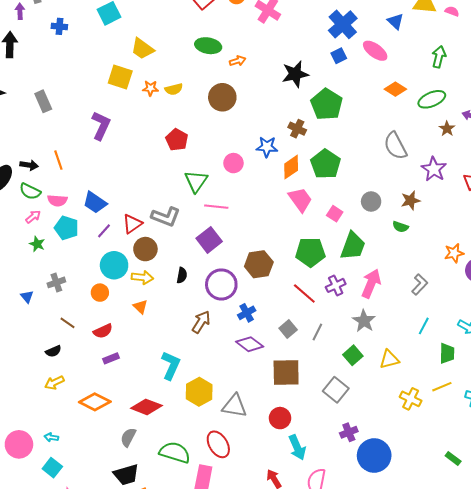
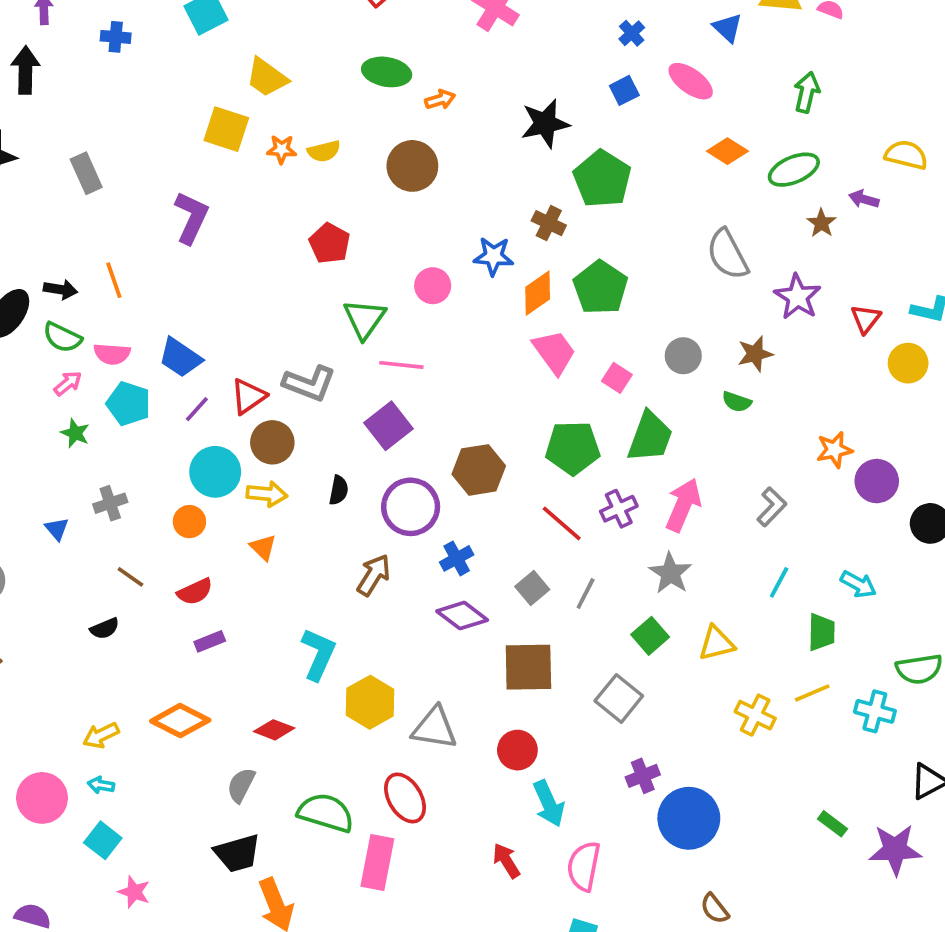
blue cross: (343, 24) -> (632, 33), size x0.5
yellow arrow: (54, 383) -> (101, 735), moved
red diamond: (146, 407) -> (274, 730), size x0.7

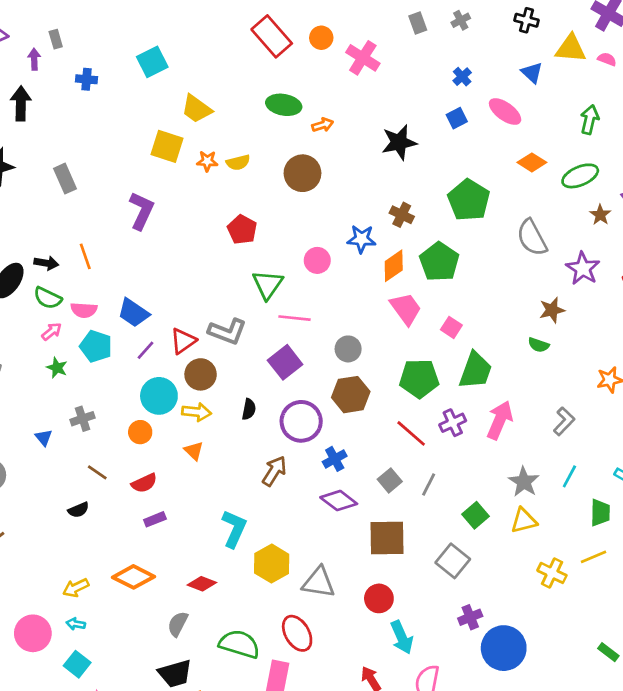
green pentagon: (602, 179) -> (469, 200), moved
gray circle: (683, 356) -> (348, 349), moved
gray star: (670, 573) -> (524, 482), moved

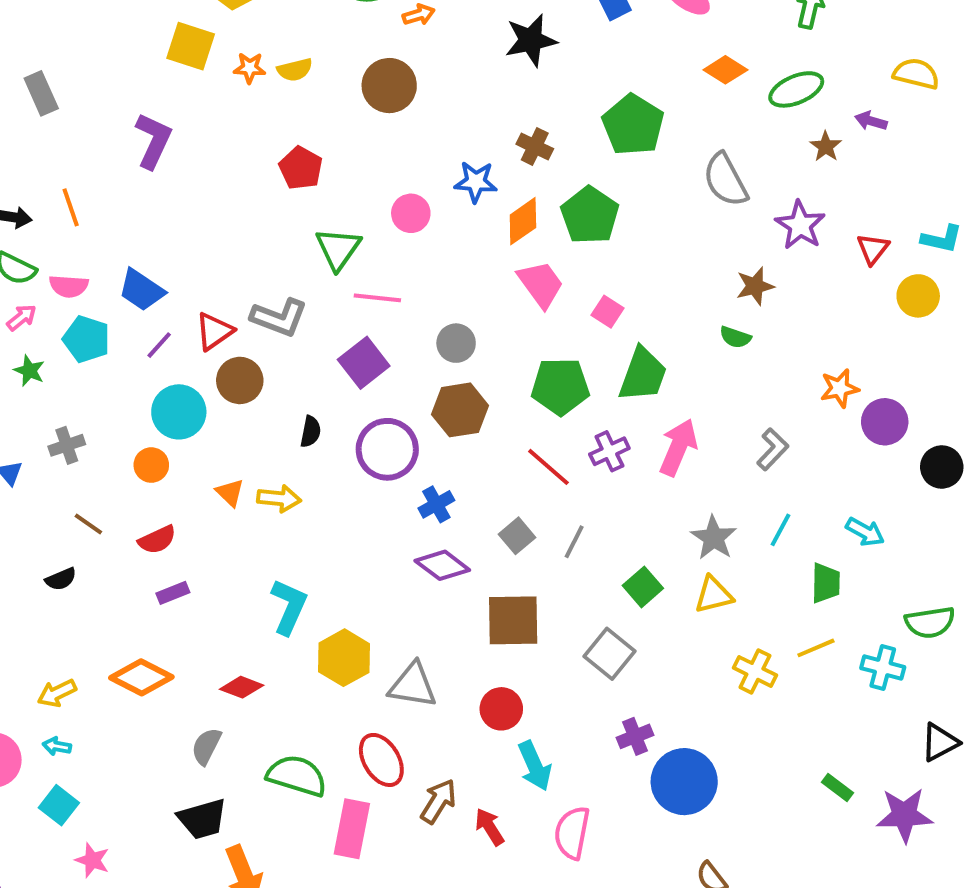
yellow arrow: (197, 412) -> (279, 498), moved
brown arrow: (274, 471) -> (438, 801), moved

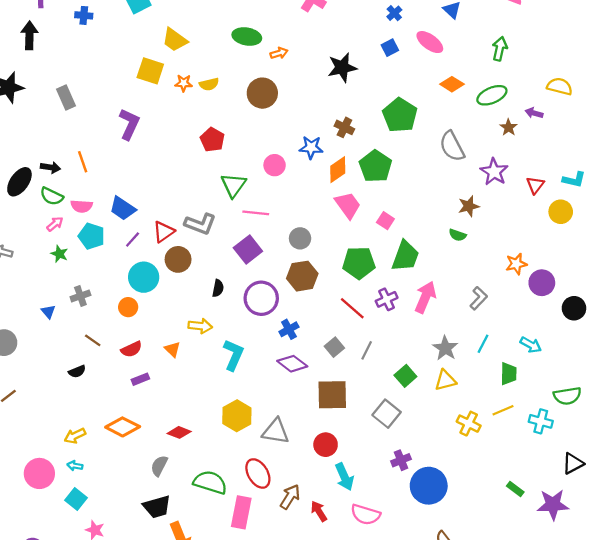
orange triangle: (230, 493) -> (172, 349), moved
cyan L-shape: (289, 607) -> (233, 355), moved
pink semicircle: (572, 833) -> (365, 515), turned -84

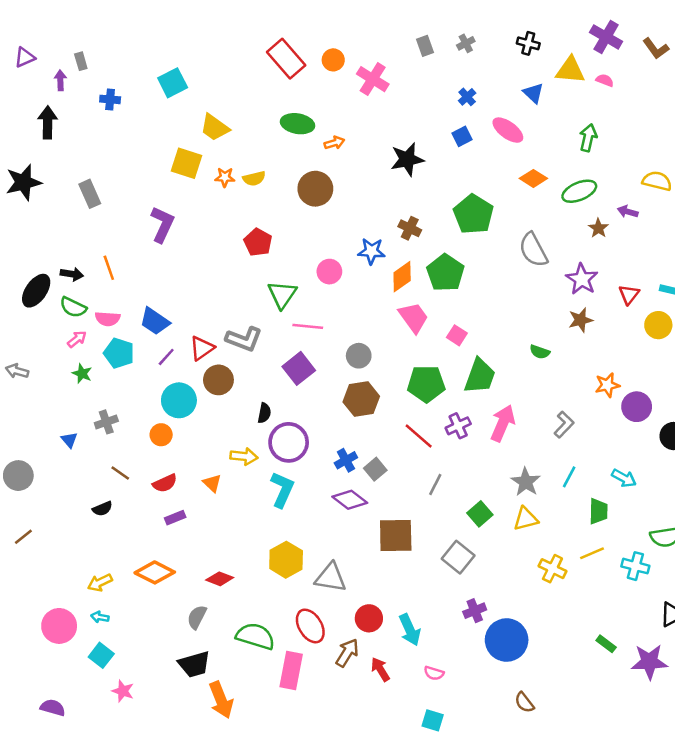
brown star: (469, 206) -> (581, 320), moved
purple circle: (261, 298) -> (289, 442), moved
gray square: (334, 347) -> (375, 469), moved
red circle: (326, 445) -> (369, 618), moved
pink semicircle: (365, 515) -> (434, 673), size x0.6

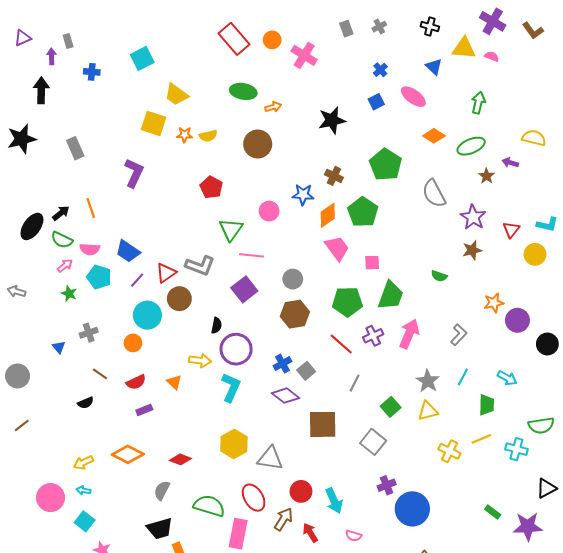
black arrow: (72, 274) -> (61, 213), turned -48
pink square: (457, 335) -> (372, 263), turned -35

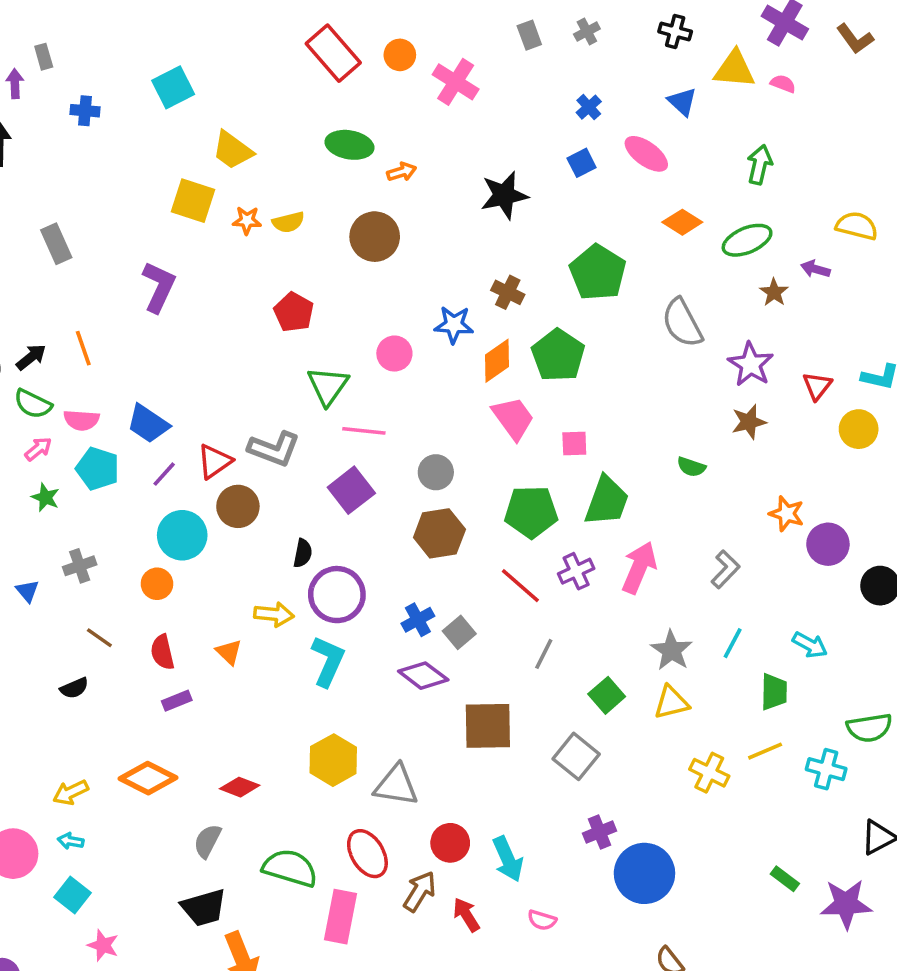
orange star: (494, 303) -> (787, 514), turned 30
red semicircle: (136, 382) -> (162, 652), turned 102

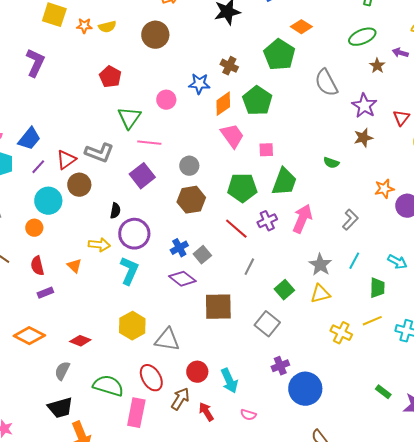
orange diamond: (682, 222) -> (301, 27), moved
blue trapezoid: (148, 424) -> (29, 139), turned -85
orange star: (787, 514) -> (384, 189), turned -30

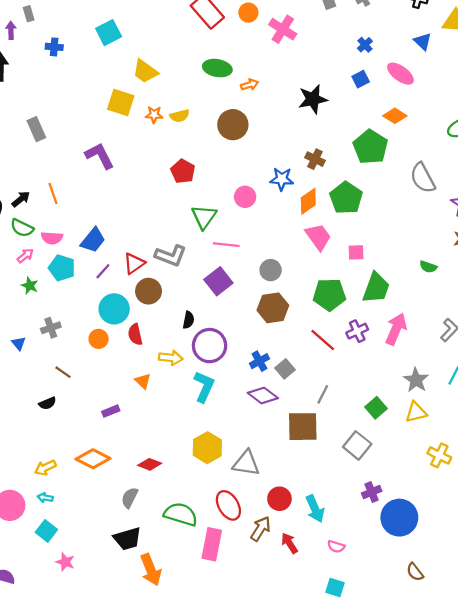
purple L-shape: (35, 63) -> (100, 156), turned -52
red semicircle: (37, 266) -> (135, 334), moved
gray line: (249, 267) -> (323, 394), moved

